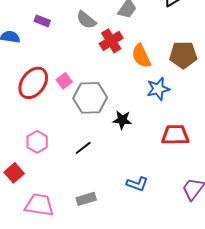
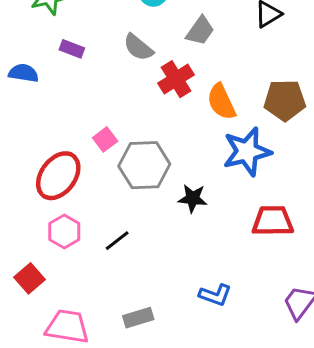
red ellipse: (33, 83) -> (58, 176), moved
blue star: (158, 89) -> (247, 152), size x1.4
black line: (83, 148) -> (117, 241), moved

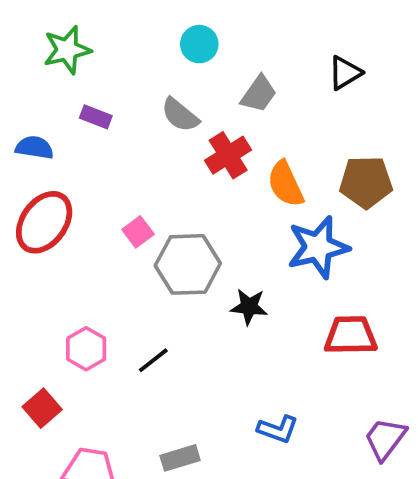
red ellipse: (58, 176) -> (44, 222), moved

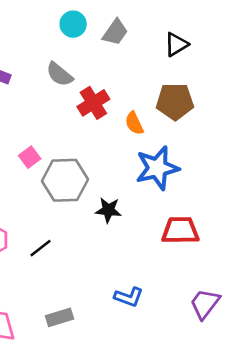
gray trapezoid: (259, 94) -> (115, 32), moved
brown pentagon: (366, 182) -> (175, 101), moved
orange semicircle: (285, 184) -> (134, 123), size x0.7

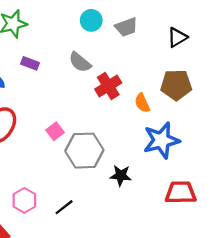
gray trapezoid: (115, 32) -> (126, 27), turned 35

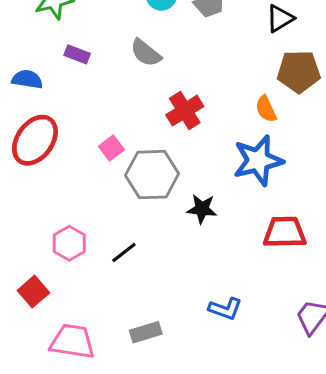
brown pentagon: (176, 85) -> (299, 72), moved
red cross: (108, 86) -> (185, 111), moved
orange semicircle: (142, 103) -> (266, 109), moved

